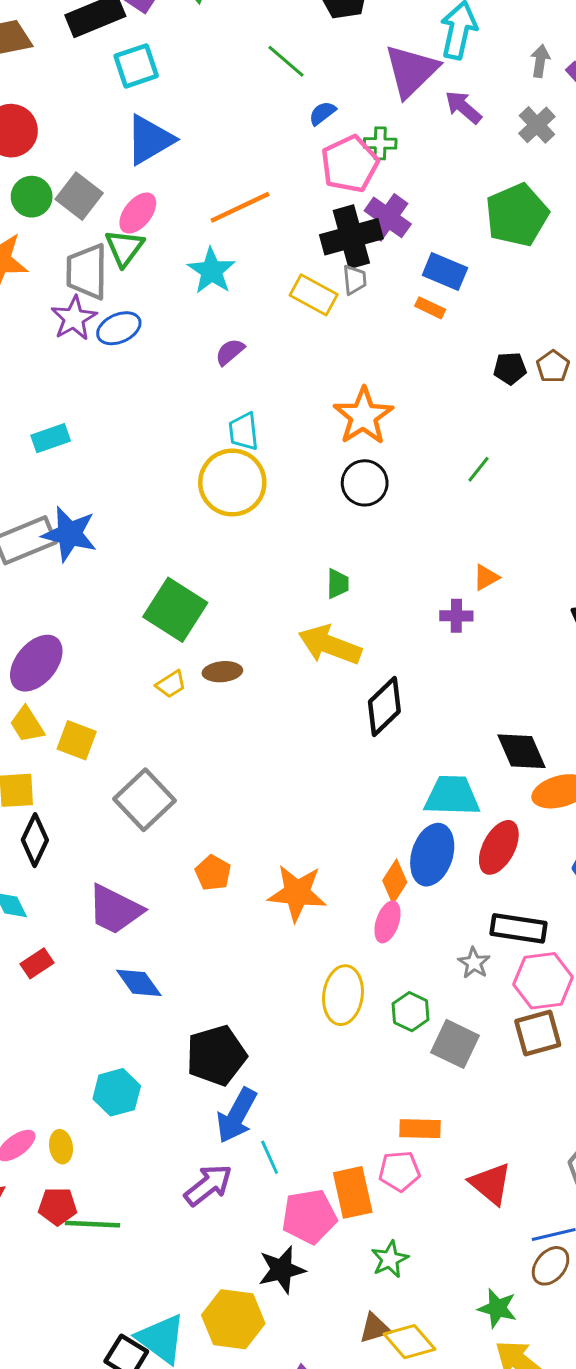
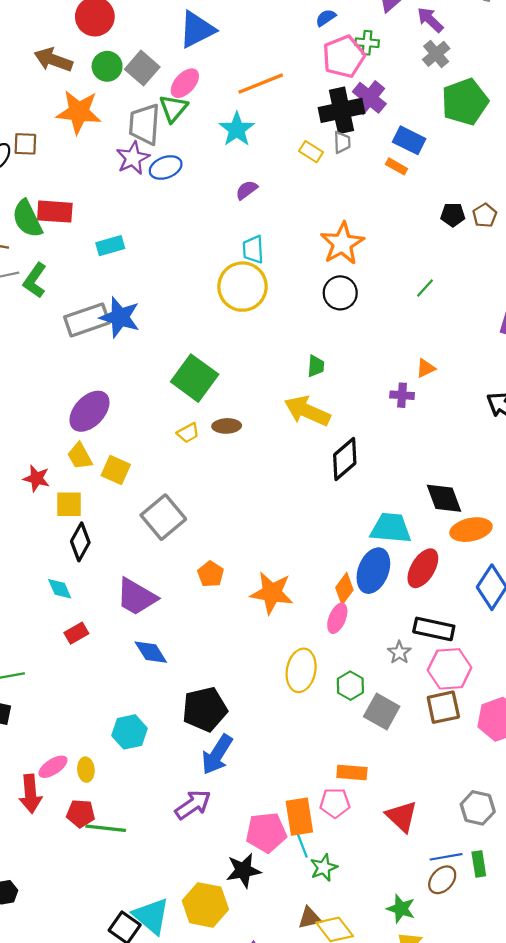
gray cross: (537, 125) -> (436, 54), moved
yellow rectangle: (314, 295) -> (311, 152), size x0.7
cyan line: (270, 1157) -> (302, 845), moved

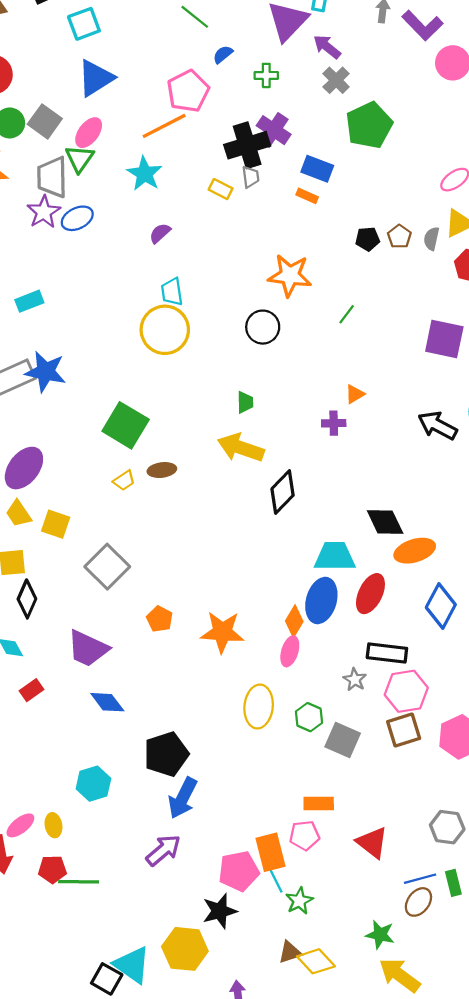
pink pentagon: (344, 57) -> (188, 91), moved
orange star: (342, 243) -> (290, 275), moved, turned -30

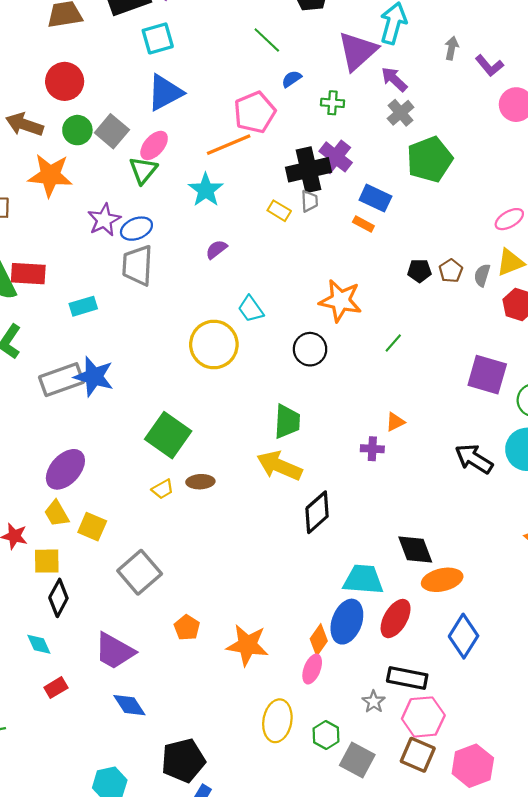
purple L-shape: (422, 25) -> (489, 66), size x0.7
gray trapezoid: (52, 177) -> (137, 265), moved
cyan trapezoid: (172, 292) -> (251, 309), moved, turned -32
green trapezoid: (245, 402) -> (287, 421), size x1.6
brown square: (404, 730) -> (418, 755), turned 36

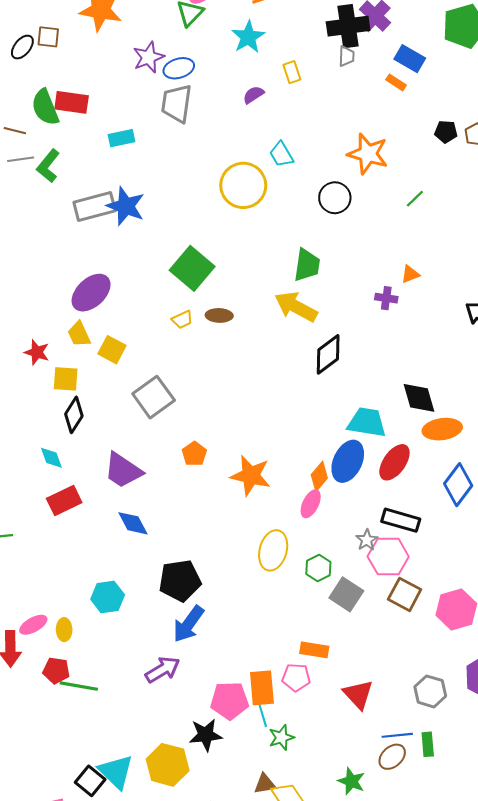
yellow rectangle: (279, 211) -> (292, 72), moved, turned 35
red rectangle: (56, 688) -> (64, 501), size x1.5
pink hexagon: (423, 717) -> (388, 556), moved

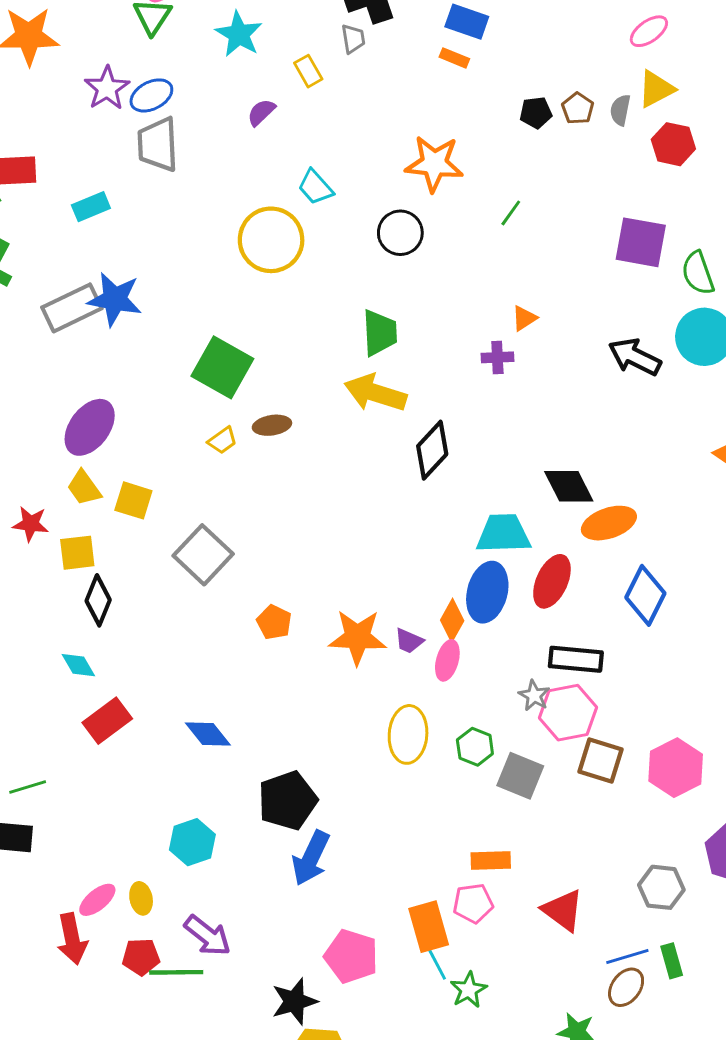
gray trapezoid: (346, 56) -> (353, 39), moved
purple trapezoid: (123, 470) -> (409, 641), moved, size x0.5
purple arrow: (163, 670) -> (208, 936), moved, turned 80
pink pentagon: (230, 701) -> (351, 956), moved, turned 30
black star: (206, 735) -> (294, 1001), moved

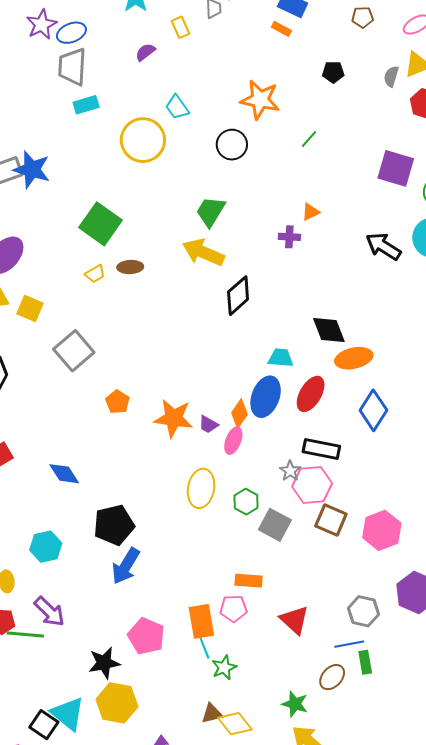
brown pentagon: (578, 108) -> (363, 17), moved, turned 30
cyan rectangle: (91, 207) -> (86, 105), moved
green trapezoid: (380, 333) -> (211, 211), turned -152
cyan trapezoid: (503, 534) -> (281, 358), size x0.7
blue line: (627, 956) -> (349, 644), moved

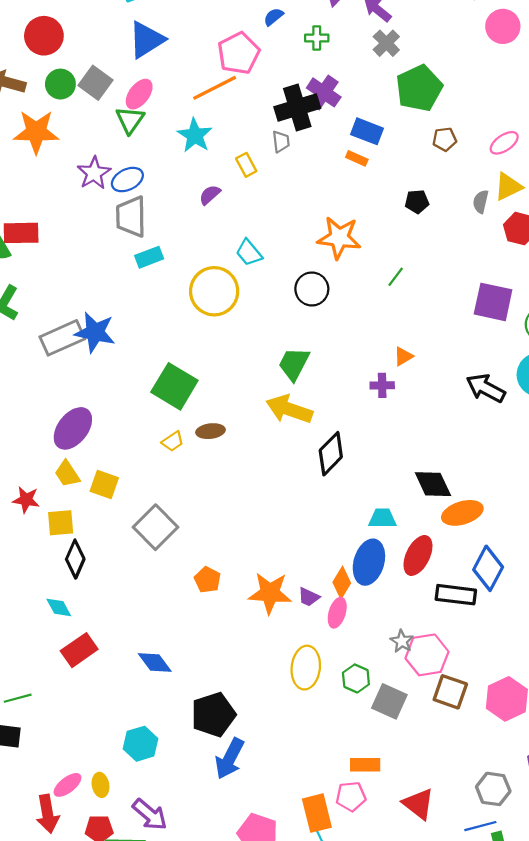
black rectangle: (321, 449) -> (456, 595), moved

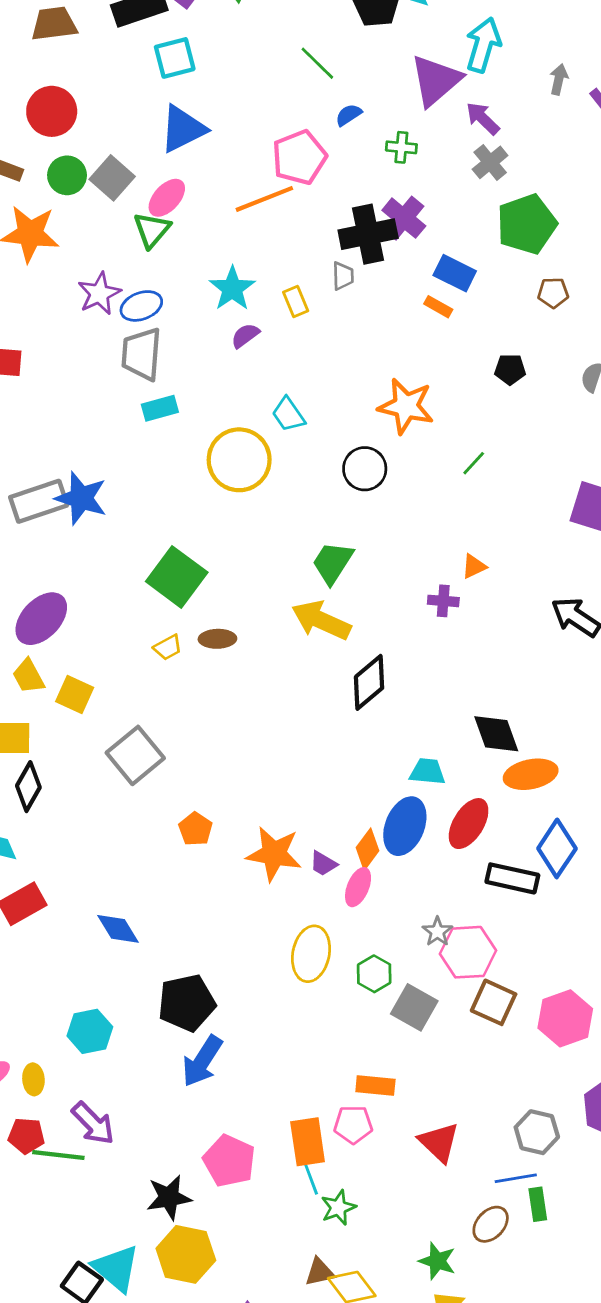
cyan star: (195, 135) -> (232, 289), moved

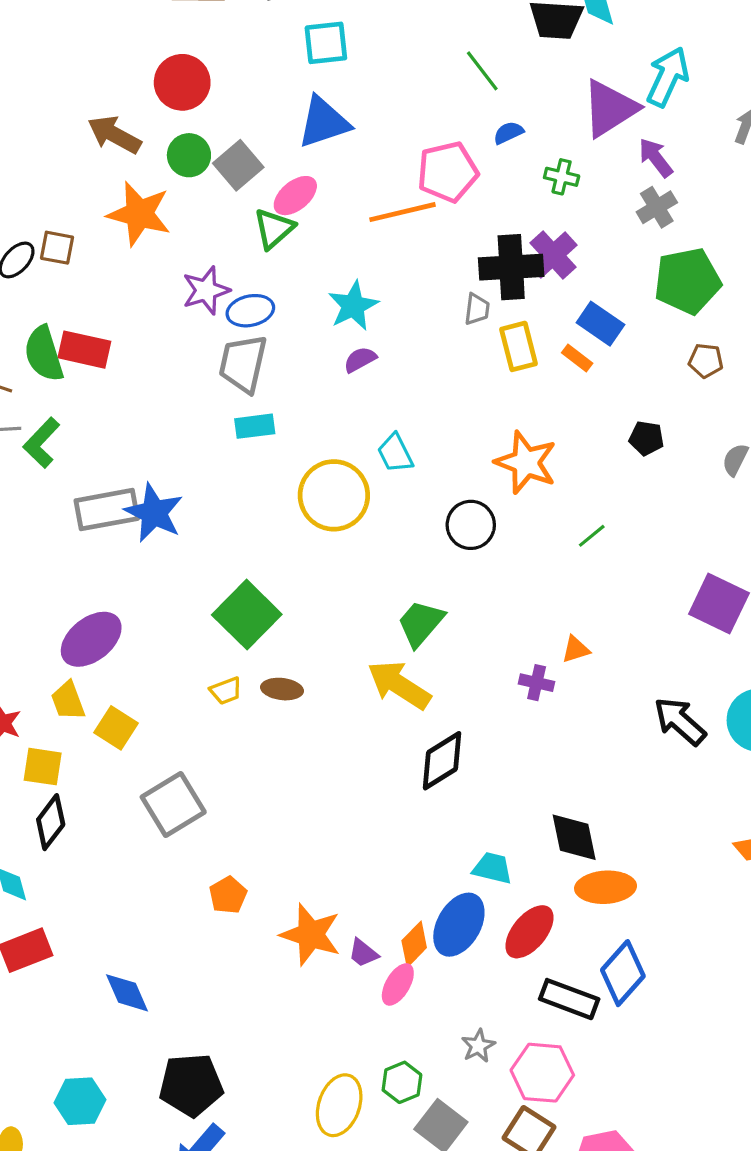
yellow rectangle: (296, 302) -> (518, 346), moved, size x1.4
pink hexagon: (468, 952) -> (542, 1073), moved
yellow ellipse: (311, 954) -> (339, 1105), moved

